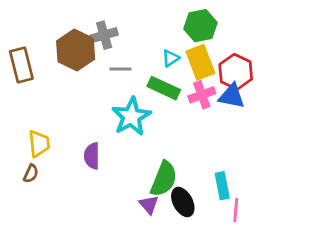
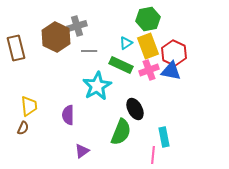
black ellipse: (183, 202) -> (135, 109), moved
purple triangle: (149, 205) -> (82, 151), moved, turned 35
pink line: (236, 210) -> (153, 155), moved

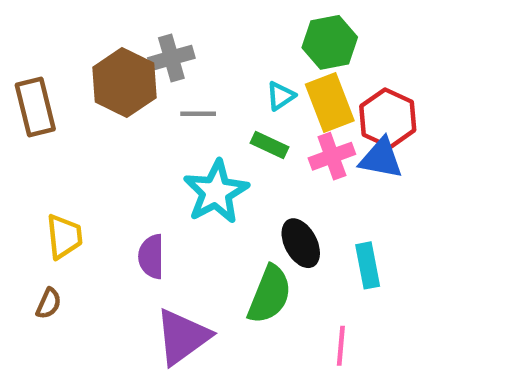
green rectangle: (121, 65) -> (270, 145), size x0.7
brown semicircle: (23, 128) -> (49, 303), moved
cyan rectangle: (164, 137) -> (368, 265), moved
purple triangle: (82, 151) -> (182, 337), size x1.8

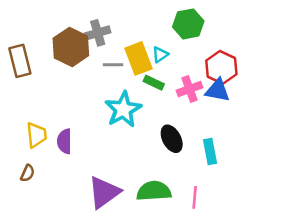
yellow rectangle: (330, 103) -> (138, 58), moved
purple semicircle: (151, 257) -> (65, 141), moved
green semicircle: (270, 294) -> (154, 191), moved, turned -116

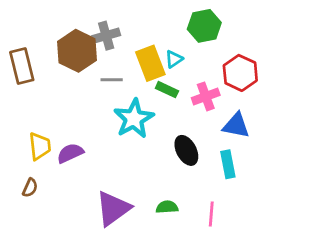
gray line: (113, 65) -> (112, 80), moved
blue triangle: (218, 90) -> (236, 125), moved
purple semicircle: (65, 141) -> (70, 153), turned 65
green semicircle: (154, 191) -> (167, 207), size x0.6

